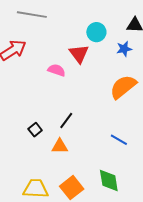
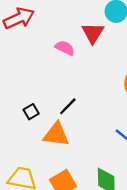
orange triangle: (60, 146) -> (56, 134), size x1.4

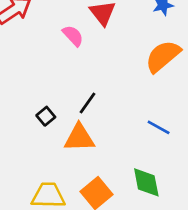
pink semicircle: (65, 48) -> (73, 36), turned 30

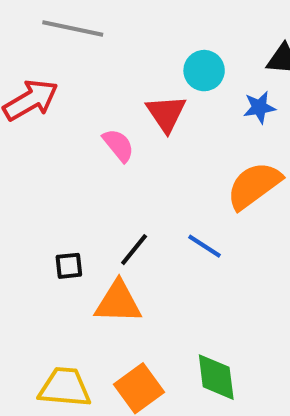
black square: (46, 116) -> (69, 266), turned 30
blue line: (159, 127) -> (204, 246), moved

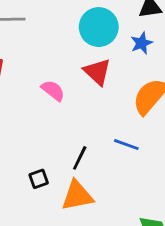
cyan circle: (204, 71) -> (99, 27), size x1.4
red triangle: (166, 113) -> (97, 72), moved

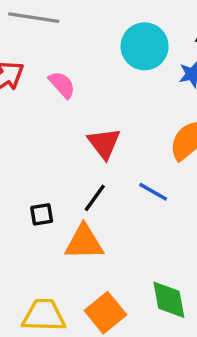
red triangle: (97, 72) -> (104, 143), moved
pink semicircle: (53, 90) -> (62, 85), moved

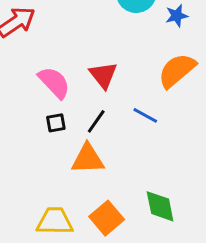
pink semicircle: (62, 85) -> (54, 83), moved, size x1.4
black square: (42, 214) -> (56, 123), moved

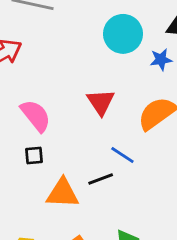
red triangle: (103, 75) -> (101, 102), moved
black line: (96, 121) -> (101, 179), moved, turned 30

